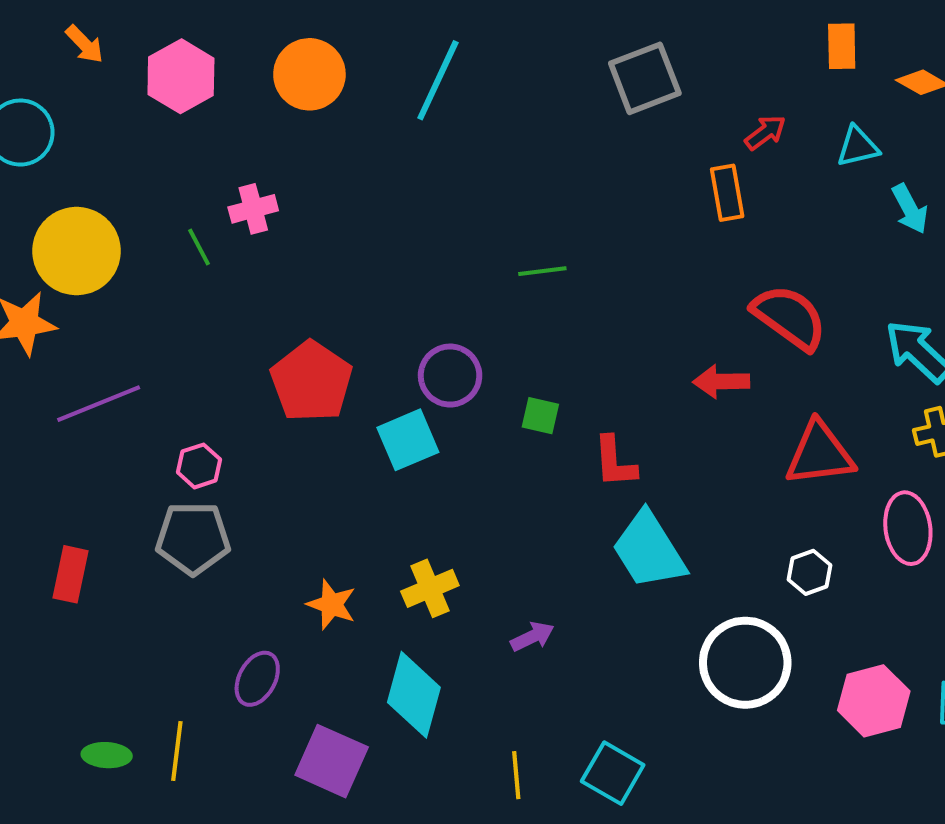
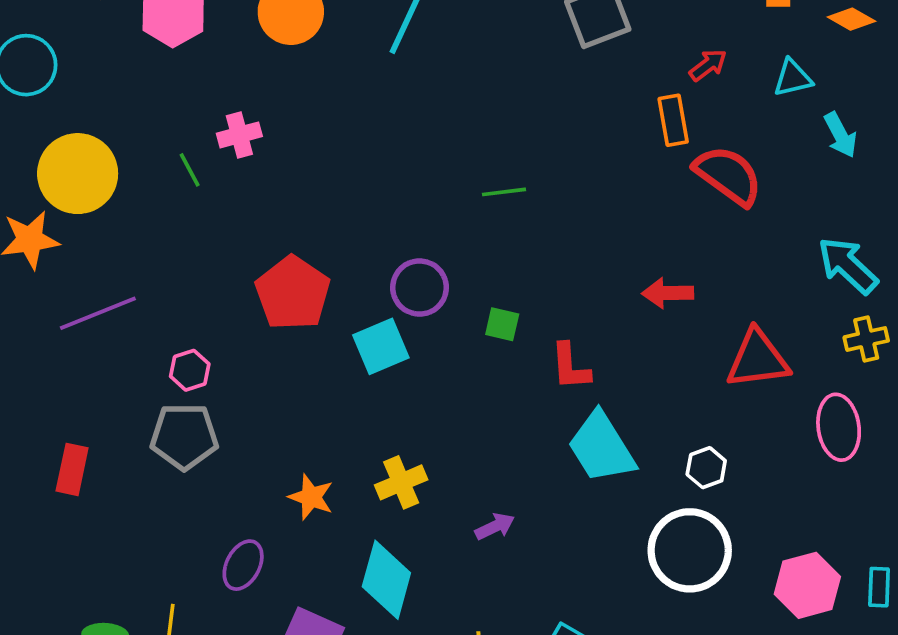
red semicircle: (789, 317) -> (728, 175), moved
white hexagon: (809, 572) -> (706, 468), moved

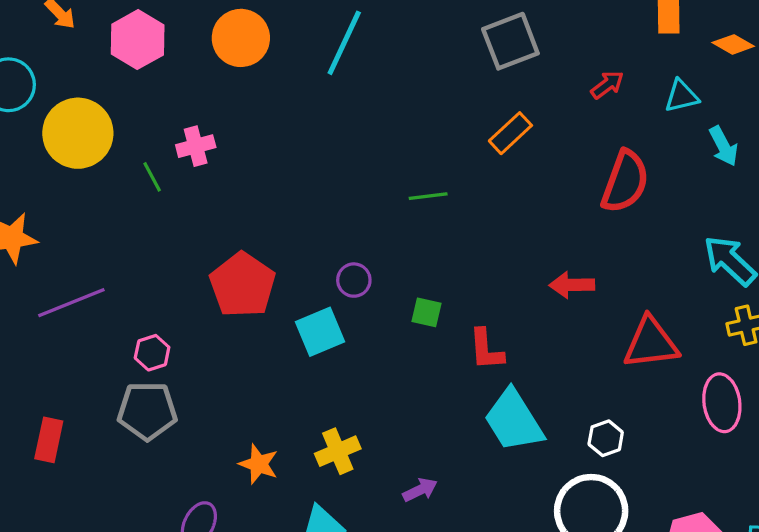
orange rectangle: (673, 120) -> (510, 133), moved, turned 57
yellow circle: (78, 174) -> (78, 133), moved
red semicircle: (728, 175) -> (625, 182), turned 74
purple circle: (419, 288) -> (354, 280), size x0.7

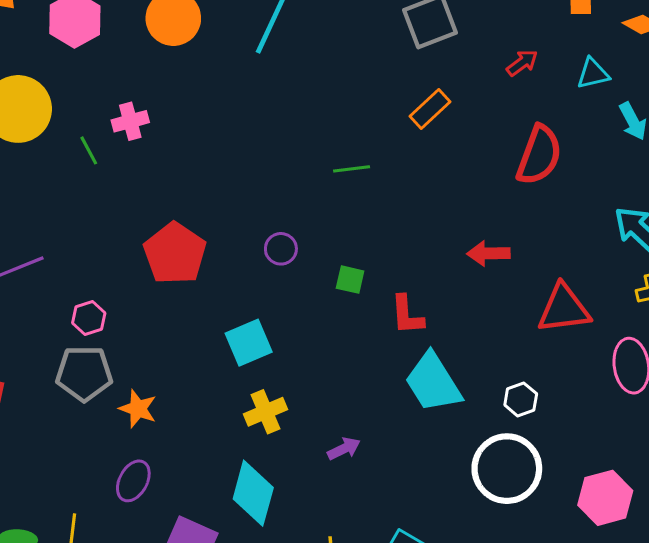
cyan square: (320, 332) -> (249, 343), moved
orange star: (259, 464) -> (138, 409), moved

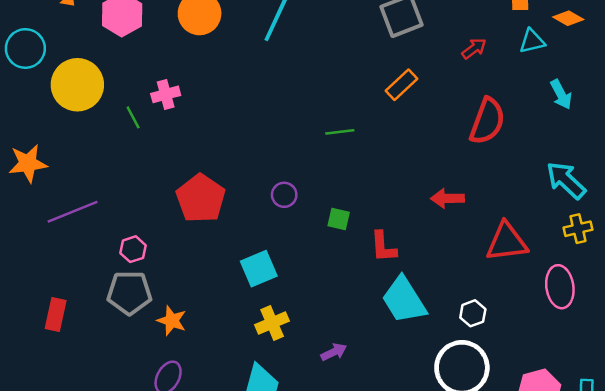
cyan triangle: (593, 74) -> (532, 41), moved

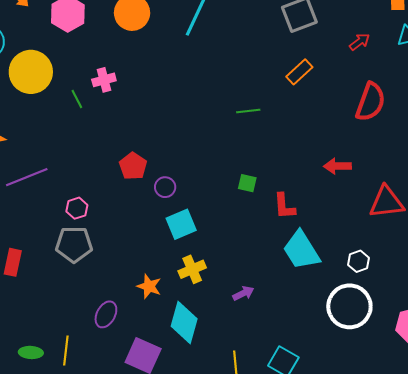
purple circle: (284, 195) -> (165, 187), moved
red pentagon: (201, 198) -> (133, 166), size x0.7
orange star: (172, 321) -> (149, 286), moved

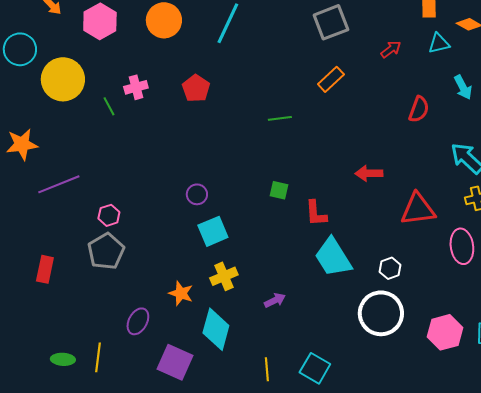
red semicircle: (371, 102) -> (419, 109), moved, size x0.7
red pentagon: (133, 166) -> (196, 88), moved
gray pentagon: (74, 244) -> (106, 251), turned -30

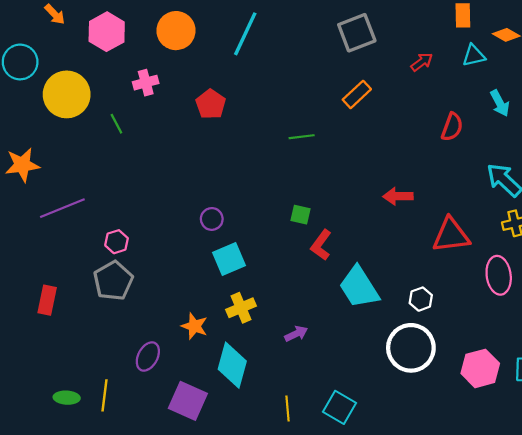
pink cross: (136, 87) -> (146, 83), moved
red L-shape: (316, 213) -> (321, 245), moved, turned 40

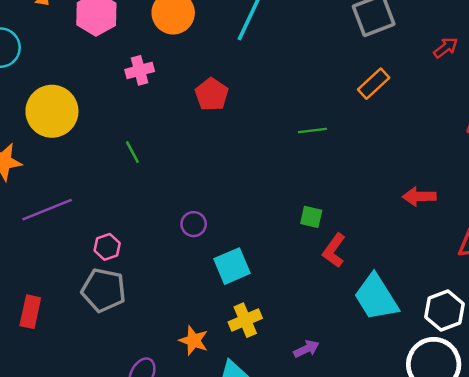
yellow circle: (67, 94) -> (52, 111), moved
green line: (116, 124) -> (132, 152), moved
purple circle: (212, 219) -> (194, 224), moved
gray pentagon: (113, 281) -> (104, 290), turned -30
white hexagon: (421, 299) -> (444, 310), size x1.5

